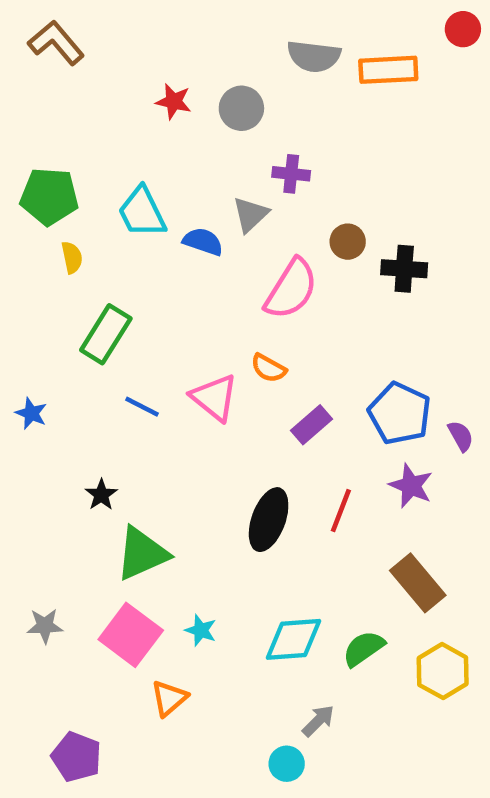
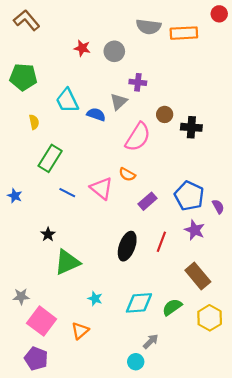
green pentagon: (49, 196) -> (23, 77), moved
pink square: (131, 635) -> (42, 321), moved

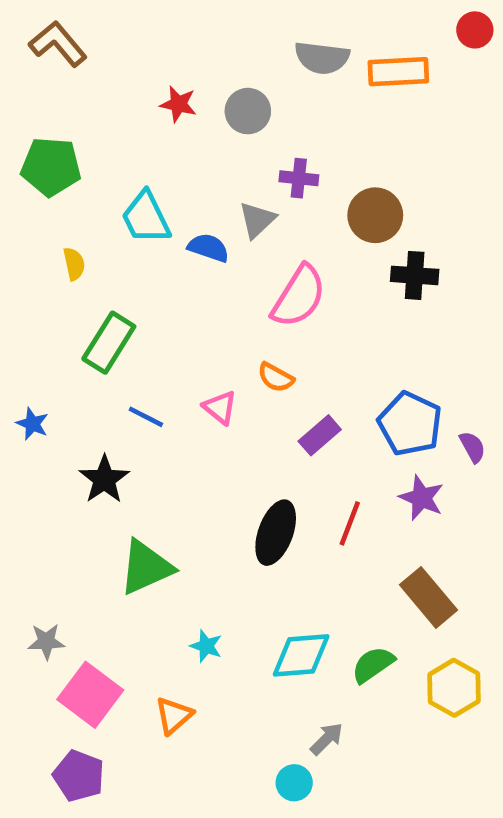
brown circle: (165, 114) -> (375, 215), moved, size x1.5
pink triangle: (101, 188) -> (220, 408), size x0.7
black star: (48, 234) -> (104, 479), moved, size x1.5

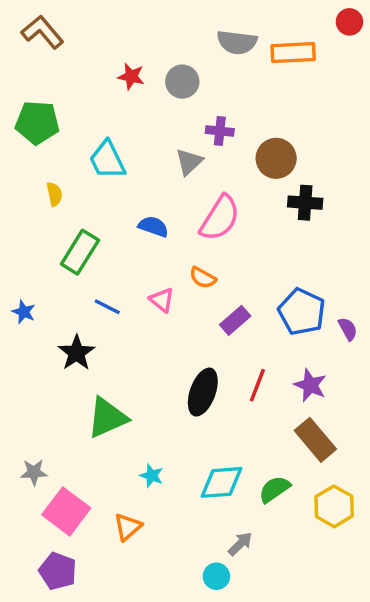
blue semicircle: (208, 248) -> (153, 227), moved
purple star: (422, 498) -> (310, 385), moved

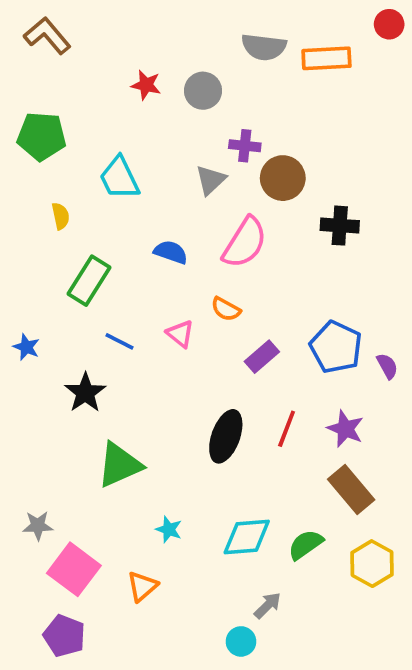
brown circle: (276, 158) -> (283, 178), moved

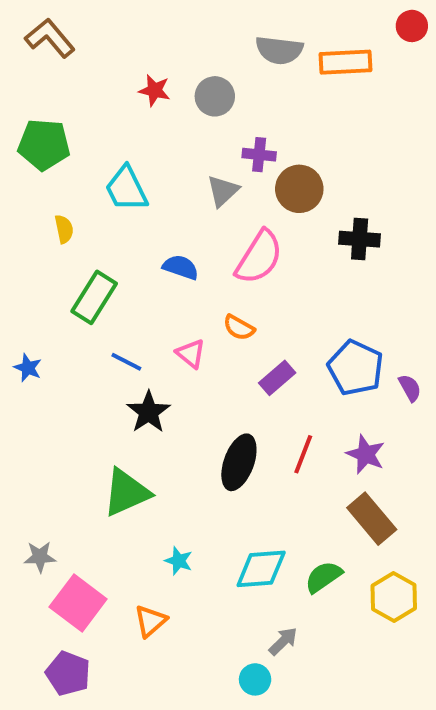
black star: (85, 393) -> (148, 412), moved

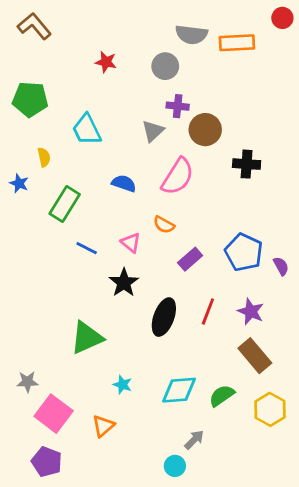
gray circle: (215, 96) -> (165, 66), moved
blue star: (28, 368) -> (19, 183), moved
black star: (148, 412) -> (124, 283), moved

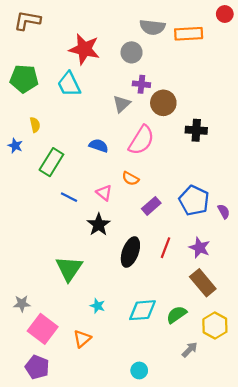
brown L-shape: (34, 26) -> (27, 21), turned -40
red star: (106, 62) -> (84, 49), size x1.8
cyan trapezoid: (87, 130) -> (69, 84), moved
green triangle: (87, 338) -> (69, 268), turned -32
gray arrow: (194, 440) -> (190, 350), moved

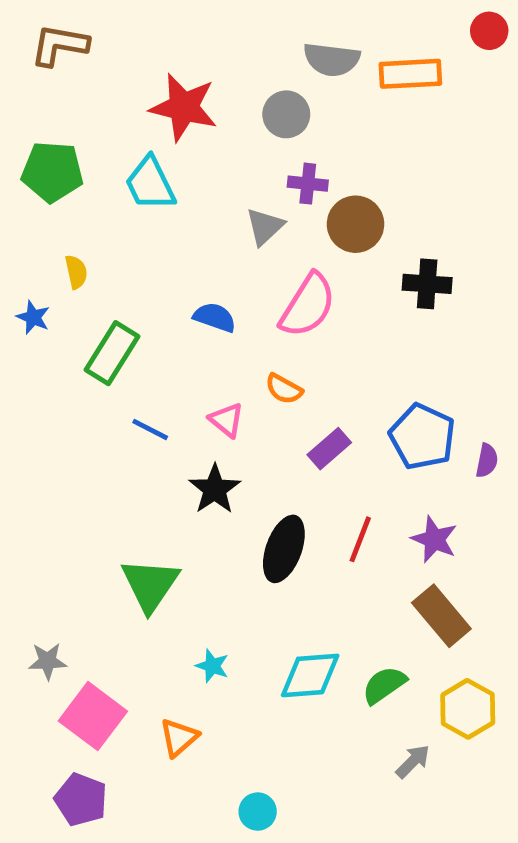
purple semicircle: (224, 211) -> (487, 461), turned 40
cyan circle: (139, 370) -> (258, 812), moved

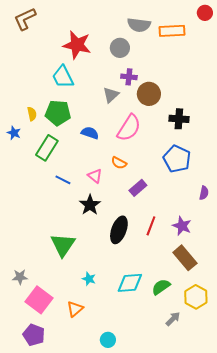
brown L-shape: (59, 45) -> (25, 19), turned -35
green pentagon: (52, 172) -> (58, 113), moved
blue pentagon: (422, 437) -> (177, 159), moved

